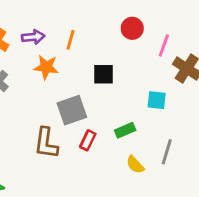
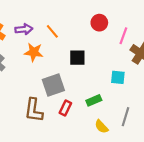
orange line: (71, 40) -> (52, 31), turned -56

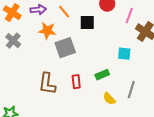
black square: (77, 58) -> (87, 23), moved
gray square: (53, 85) -> (65, 48), moved
red rectangle: (65, 108) -> (76, 82), turned -32

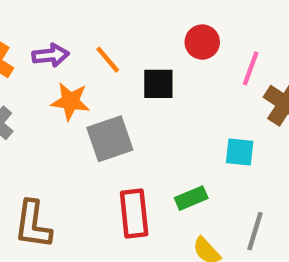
red rectangle: (76, 82) -> (134, 214), size x1.5
brown L-shape: (47, 84) -> (33, 224), moved

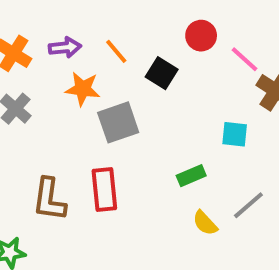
pink line: (251, 68) -> (244, 59), turned -68
black square: (158, 84) -> (162, 73), turned 32
red rectangle: (134, 214) -> (104, 189), moved
gray line: (255, 231) -> (248, 205), turned 32

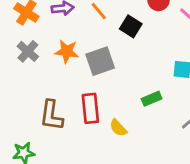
orange star: (83, 89) -> (67, 51), moved
yellow semicircle: (205, 223) -> (118, 128), moved

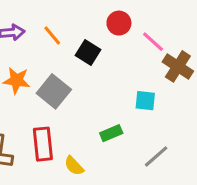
gray square: (100, 61) -> (54, 91), turned -32

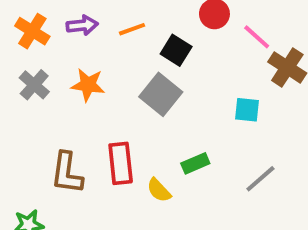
orange line: (52, 35) -> (132, 29), turned -70
gray square: (54, 91) -> (161, 94), moved
green rectangle: (111, 133) -> (195, 163), moved

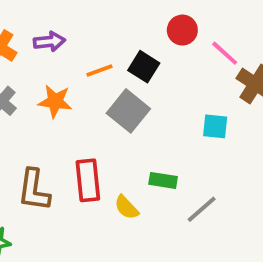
orange line: (132, 29) -> (99, 71), moved
green rectangle: (195, 163) -> (163, 180), turned 32
gray line: (260, 179) -> (202, 209), moved

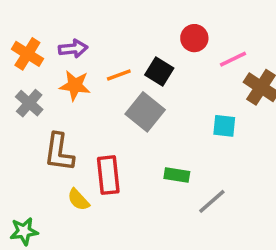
pink line: (225, 53) -> (233, 59), turned -68
orange star: (55, 101) -> (75, 85), moved
brown L-shape: (34, 190) -> (59, 152), moved
yellow semicircle: (126, 207) -> (78, 200), moved

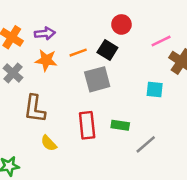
red circle: (194, 38) -> (121, 24), moved
gray square: (145, 112) -> (97, 79), turned 36
red rectangle: (108, 175) -> (87, 125), moved

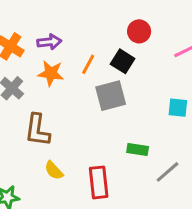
orange line: (78, 53) -> (88, 64), turned -42
red rectangle: (87, 125) -> (99, 182), moved

